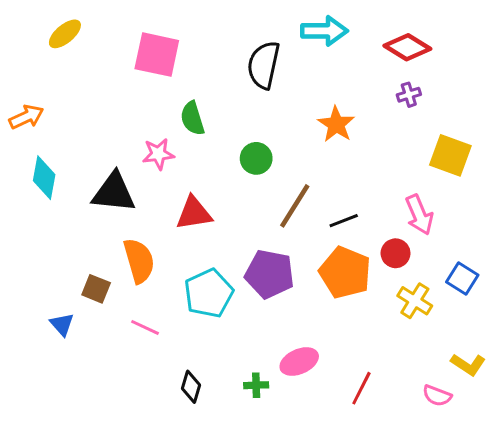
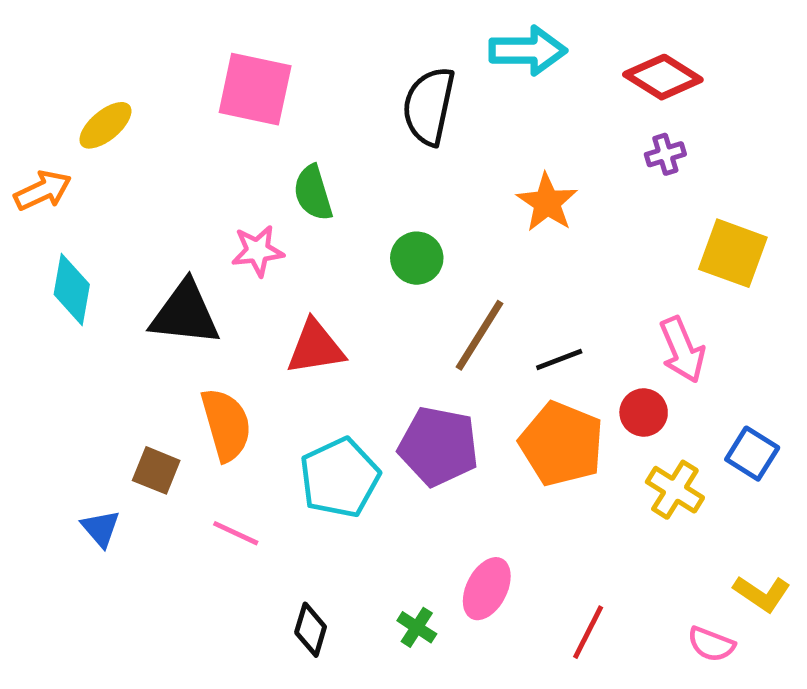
yellow ellipse: (65, 34) -> (105, 125), moved
pink ellipse: (299, 362) -> (487, 589), turned -39
green cross: (256, 385) -> (417, 627), turned 35

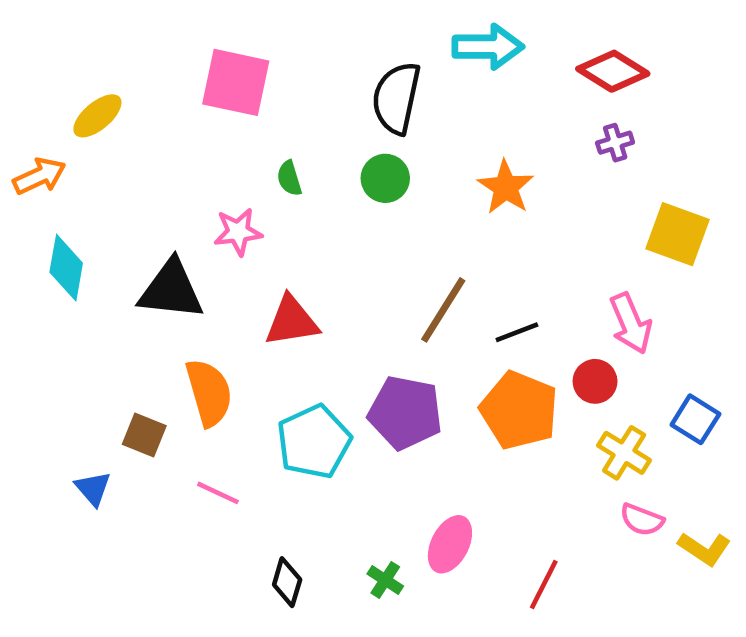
green semicircle: (313, 193) -> (289, 178), size x0.7
green circle: (417, 258) -> (385, 178), moved
pink semicircle: (711, 644) -> (642, 520), moved

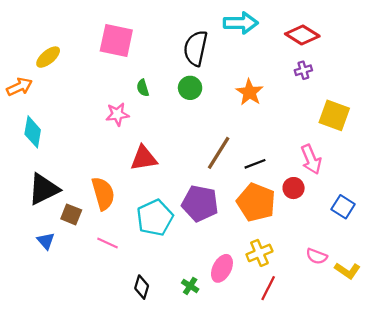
black triangle: (171, 290) -> (44, 189), moved, turned -32
yellow cross: (624, 453) -> (259, 253), moved, turned 35

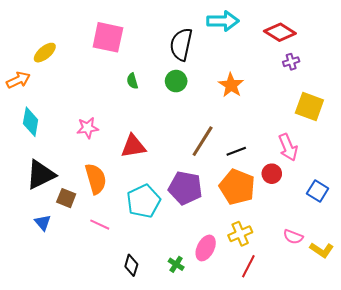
purple cross: (303, 70) -> (291, 62), moved
pink star: (117, 114) -> (88, 128), moved

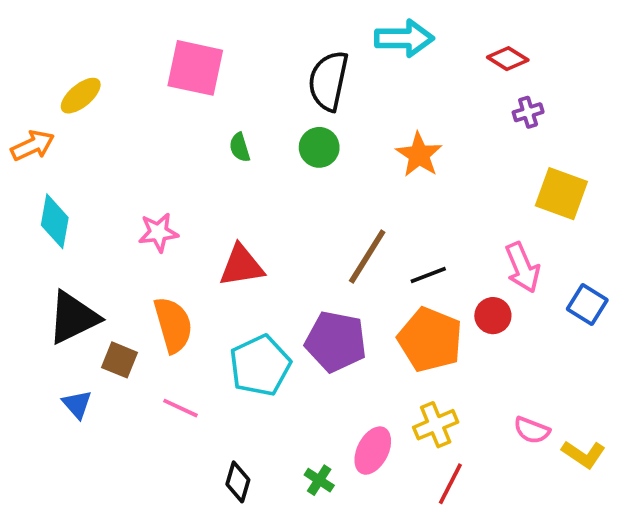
red diamond: (280, 32) -> (508, 59), size x0.7
blue square: (318, 191) -> (587, 305), moved

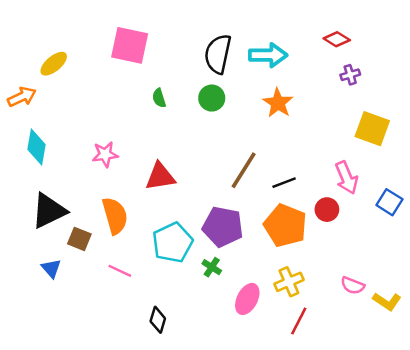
cyan arrow: (404, 38) -> (268, 55), moved
green cross: (319, 480) -> (212, 267), moved

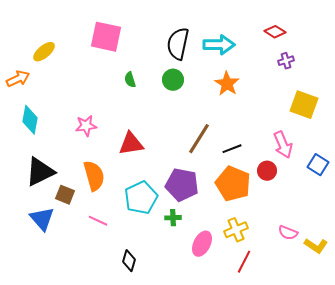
green cross: (212, 267) -> (173, 218), turned -35
blue triangle: (51, 268) -> (42, 219), size x1.5

